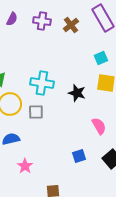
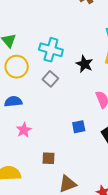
gray square: (36, 112) -> (50, 79), moved, turned 35

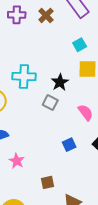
black star: (84, 64) -> (60, 82), turned 30
gray square: (50, 79) -> (50, 103), moved

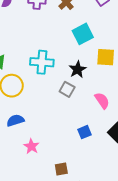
cyan square: (80, 45) -> (83, 34), moved, size x1.5

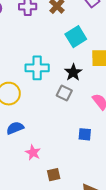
blue square: (84, 132) -> (85, 134), turned 32
brown square: (61, 169) -> (54, 175), moved

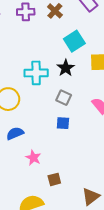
black star: (73, 72) -> (66, 68), moved
blue square: (85, 134) -> (63, 123), moved

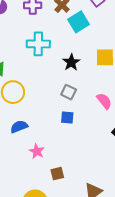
cyan square: (74, 41) -> (79, 22), moved
cyan cross: (36, 73) -> (38, 44), moved

